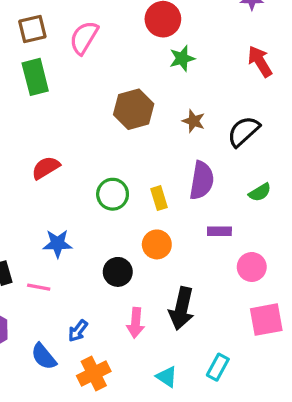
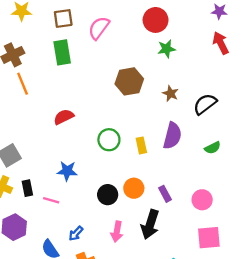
red arrow: (260, 61) -> (221, 43), moved
purple rectangle: (219, 231) -> (165, 194), moved, turned 56
orange circle: (157, 244) -> (134, 188), moved

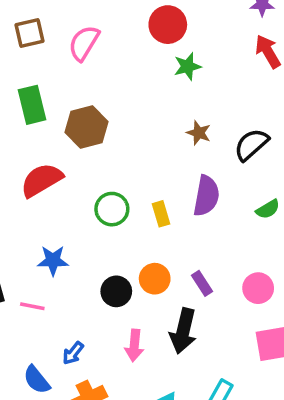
green rectangle: (62, 52) -> (32, 105), moved
brown hexagon: (129, 81) -> (87, 127), moved
red semicircle: (64, 117) -> (42, 180), size x1.4

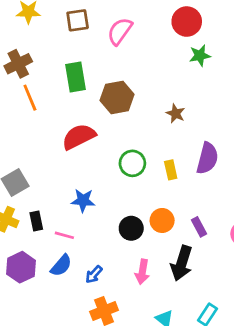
brown star: (199, 133) -> (176, 113), moved
blue semicircle: (37, 380) -> (61, 265), moved, turned -105

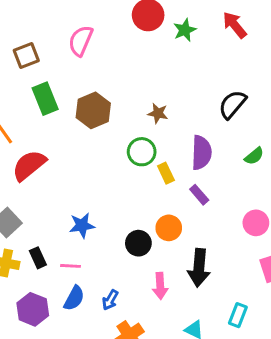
brown square: (78, 20) -> (26, 55), moved
green star: (200, 56) -> (185, 30), moved
red semicircle: (79, 137) -> (29, 165), moved
green circle: (132, 163) -> (142, 152), moved
purple rectangle: (199, 227) -> (199, 195), moved

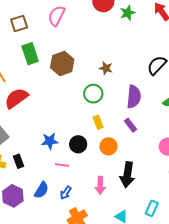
yellow rectangle: (166, 173) -> (98, 122), moved
black circle: (138, 243) -> (78, 144), moved
pink line: (70, 266) -> (62, 165), moved

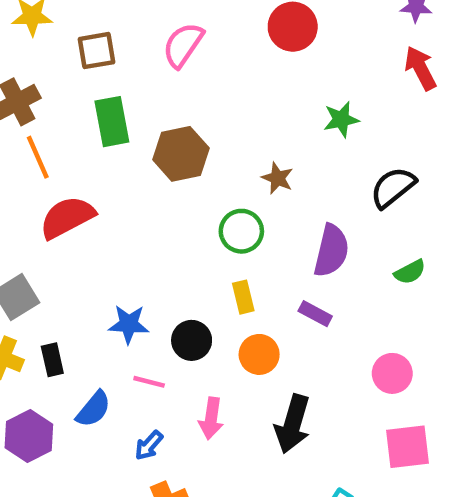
green star: (128, 13) -> (341, 119), moved
purple rectangle: (131, 125) -> (315, 314), turned -32
pink arrow: (100, 185) -> (211, 418), moved
blue semicircle: (41, 190) -> (93, 409), moved

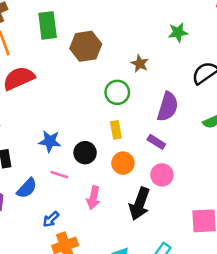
pink circle: (392, 373) -> (162, 175), moved
blue arrow: (149, 445) -> (51, 219), moved

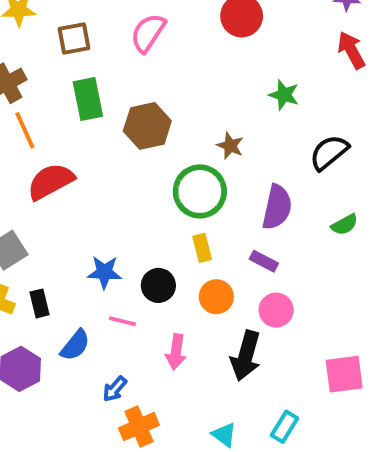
green star: (178, 32) -> (284, 95), turned 30
green circle: (117, 92) -> (200, 191), size x1.4

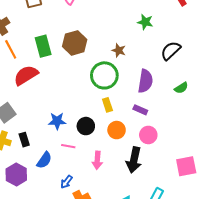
green rectangle: (88, 99) -> (43, 46), moved

